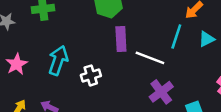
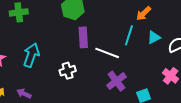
white cross: (91, 75) -> (68, 71), moved

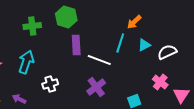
green cross: (19, 12) -> (32, 26), moved
white cross: (68, 71) -> (50, 84), moved
purple cross: (116, 81) -> (96, 87), moved

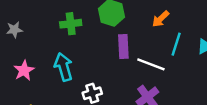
orange arrow: (134, 22) -> (161, 19), moved
cyan arrow: (26, 62) -> (64, 67), turned -35

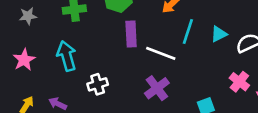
gray star: (14, 30) -> (28, 16), moved

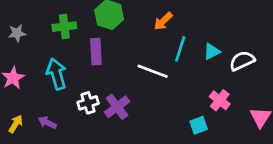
purple rectangle: (131, 34) -> (96, 52), moved
pink cross: (239, 82) -> (220, 100), moved
purple cross: (157, 88) -> (117, 107), moved

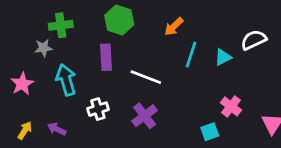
green cross: (64, 27) -> (61, 25), moved
gray star: (17, 33) -> (43, 48), moved
white semicircle: (242, 61) -> (254, 40), moved
white line: (153, 71) -> (146, 77), moved
purple cross: (117, 107) -> (145, 116), moved

